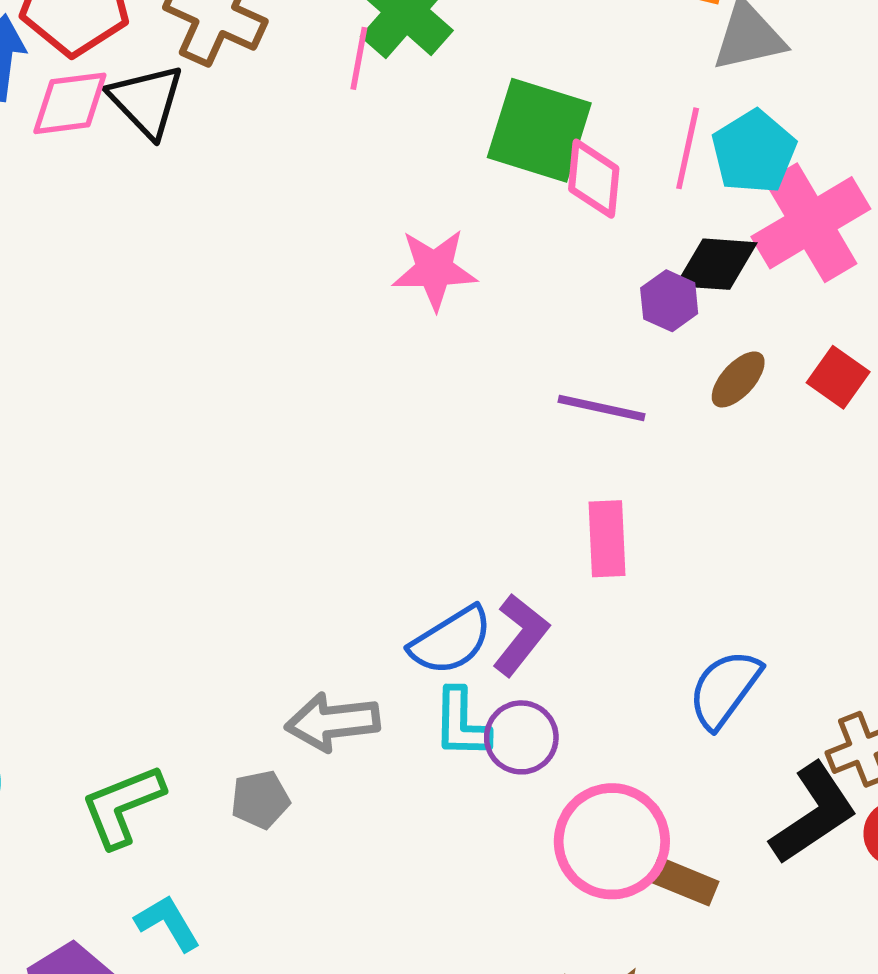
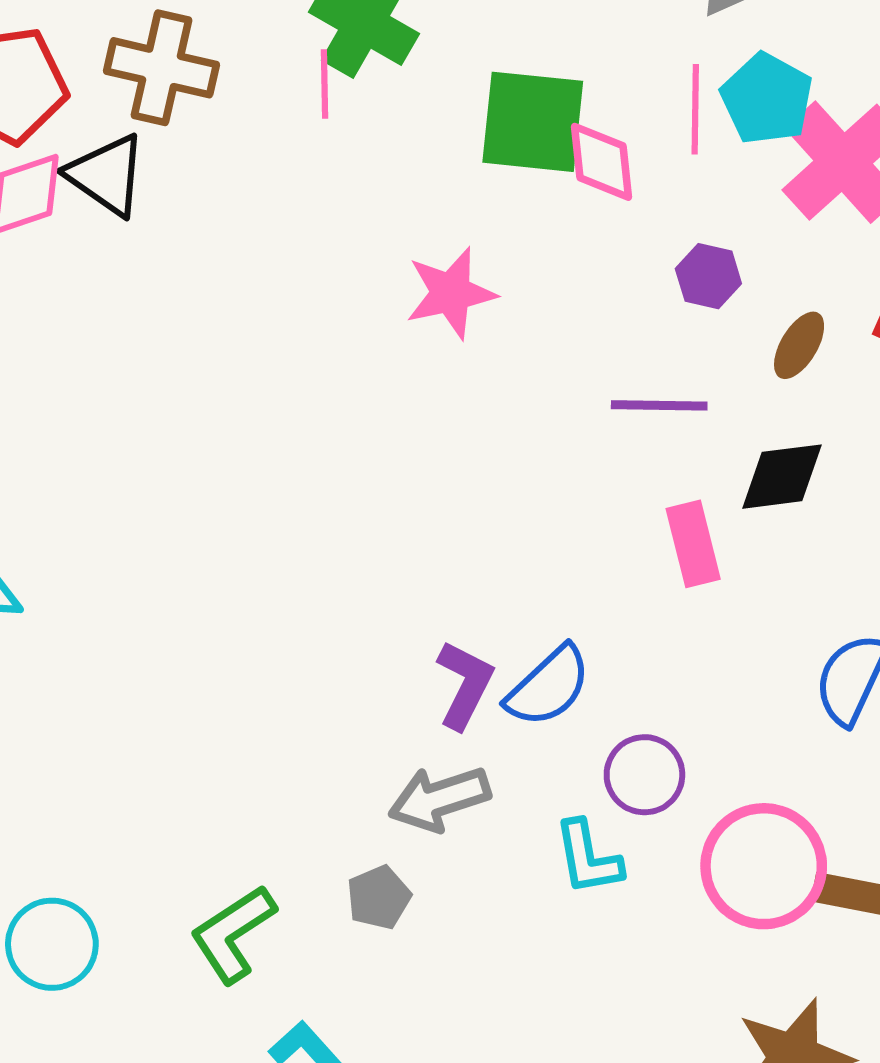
black diamond: (716, 264) -> (782, 477), moved
purple L-shape: (521, 635) -> (465, 685), moved
cyan L-shape: (461, 723) -> (588, 858), moved

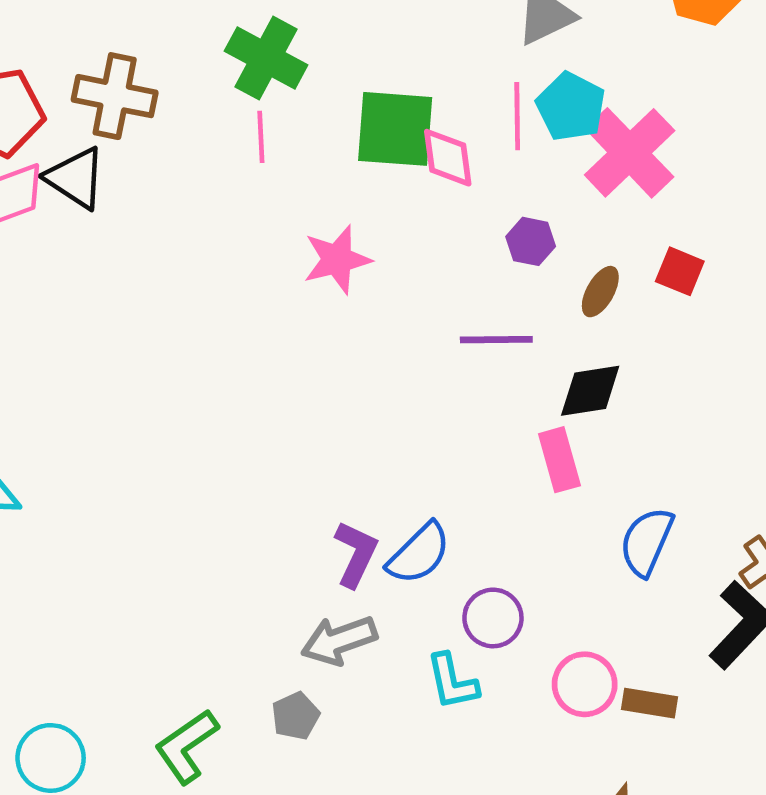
pink line: (325, 84) -> (261, 137), moved
pink rectangle: (693, 544) -> (559, 460), moved
pink circle: (764, 866) -> (585, 684), size x0.7

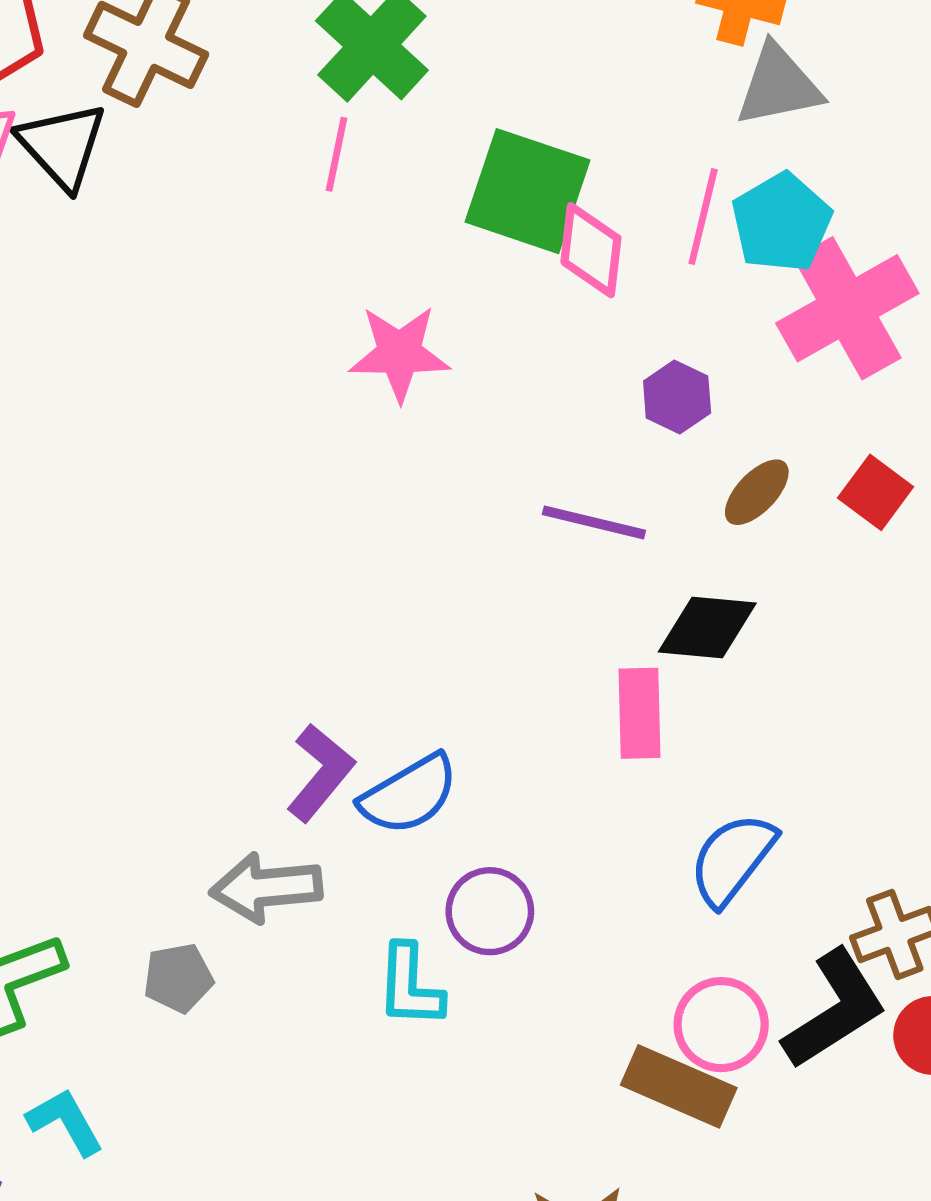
pink circle: (585, 684) -> (721, 1025), moved
brown rectangle: (649, 703) -> (679, 1086), size x1.4

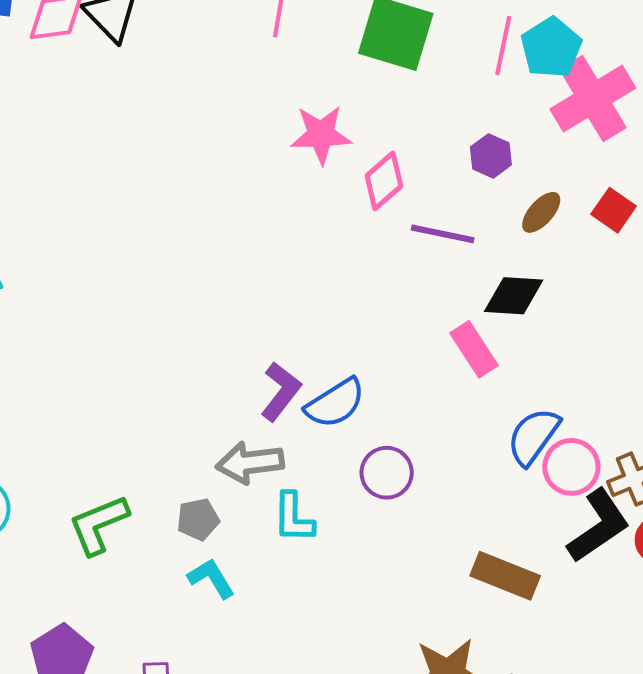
pink diamond: (591, 250) -> (384, 181), moved, turned 44
pink rectangle: (640, 713) -> (474, 349), turned -30
cyan L-shape: (410, 986) -> (293, 518), moved
pink circle: (721, 1025) -> (571, 467), moved
cyan L-shape: (65, 1122) -> (211, 578), moved

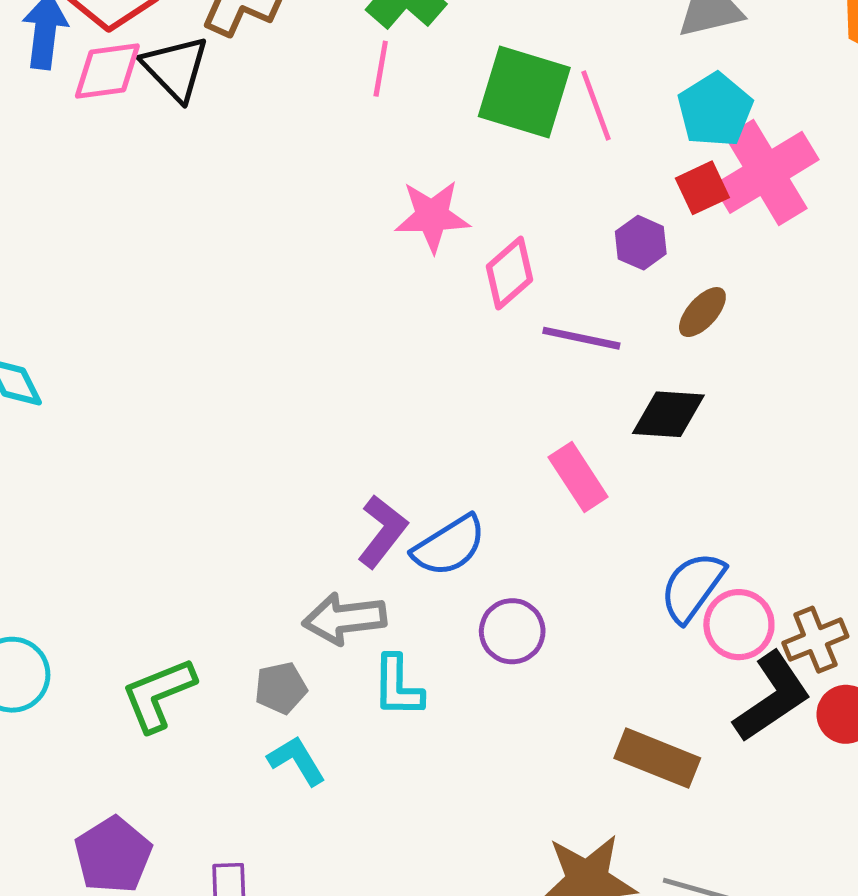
pink line: (503, 45) -> (596, 105), moved, turned -32
red square: (614, 210) -> (702, 188), moved, turned 30
pink rectangle: (474, 349) -> (578, 477), moved

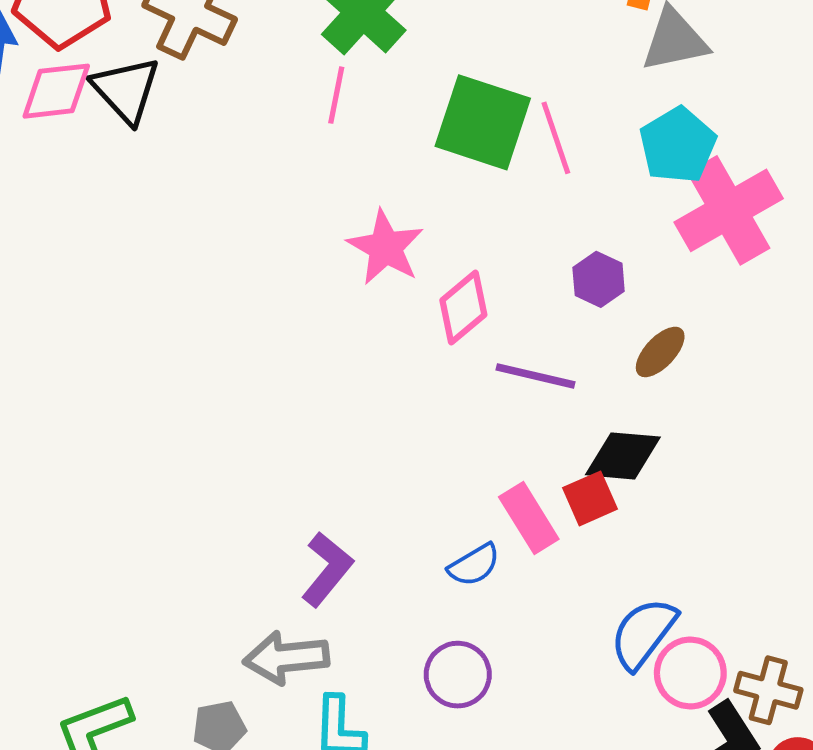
red square: (702, 188) -> (590, 498), moved
pink star: (432, 216) -> (385, 247), turned 30
blue semicircle: (449, 546) -> (474, 565), moved, size x0.7
brown cross: (815, 640) -> (768, 690), turned 36

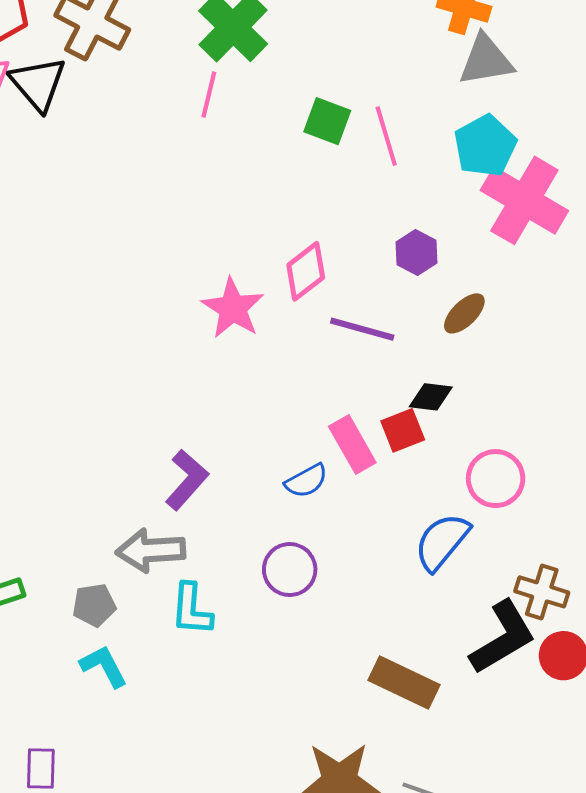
green square: (483, 122) -> (327, 121), size x0.6
pink cross: (729, 210) -> (524, 200), turned -32
pink star: (385, 247) -> (233, 308), moved
black diamond: (623, 456) -> (431, 397), size x0.7
pink circle: (690, 673) -> (496, 479), moved

